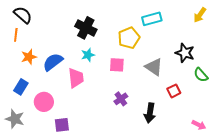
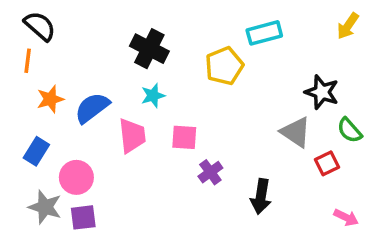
pink square: (117, 65) -> (184, 137), moved
gray triangle: (154, 67) -> (296, 132), moved
red square: (174, 91) -> (327, 163), moved
gray star: (15, 119) -> (45, 207), moved
purple square: (62, 125) -> (83, 217), moved

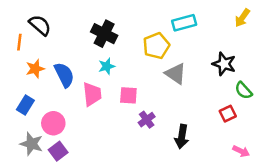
black semicircle: (40, 26) -> (40, 25), moved
blue semicircle: (92, 108) -> (64, 75), turned 100
gray triangle: (296, 132) -> (176, 74), moved
purple square: (83, 217) -> (58, 151), turned -30

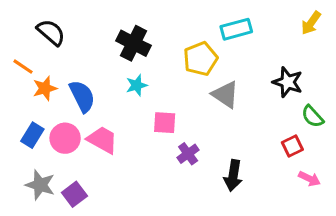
orange line: (19, 42) -> (23, 67), moved, turned -63
pink trapezoid: (92, 94) -> (102, 140), moved, turned -55
pink circle: (53, 123) -> (65, 138), moved
pink arrow: (241, 151) -> (309, 179), moved

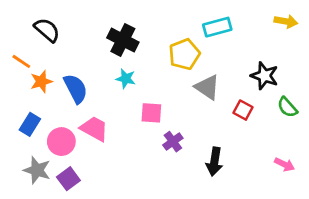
yellow arrow: (311, 23) -> (286, 21), turned -115
cyan star: (137, 85) -> (126, 79), turned 30
pink circle: (65, 138) -> (61, 142), moved
red square: (292, 146) -> (243, 110), moved, turned -36

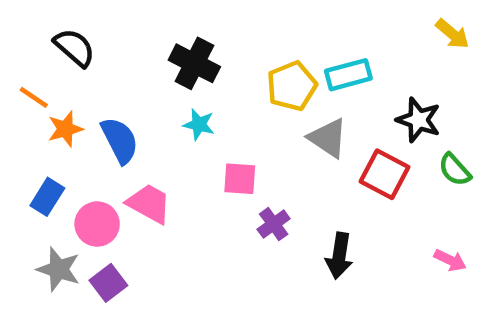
yellow arrow: (286, 21) -> (452, 34), turned 30
cyan rectangle: (217, 27) -> (348, 75), moved
red square: (243, 110) -> (385, 174), size x1.5

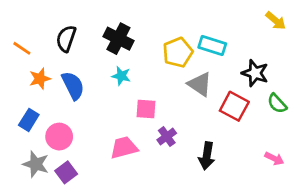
black semicircle: (74, 47) -> (66, 39), moved, turned -112
cyan rectangle: (348, 75) -> (212, 46), turned 32
orange line: (34, 97) -> (22, 48), moved
pink trapezoid: (149, 204) -> (124, 148), moved, turned -44

